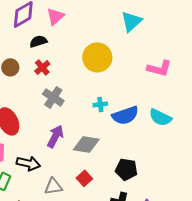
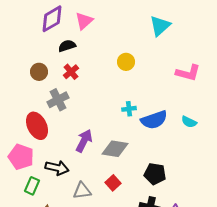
yellow circle: (97, 57) -> (126, 62), size x0.6
gray cross: (53, 97) -> (58, 100), moved, turned 30
cyan semicircle: (160, 117) -> (189, 122), size x0.7

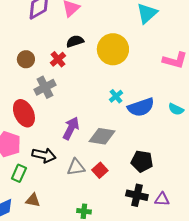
black semicircle: (67, 46) -> (75, 41), moved
yellow circle: (126, 62) -> (113, 49), size x1.8
cyan cross: (129, 109) -> (116, 96), turned -32
gray triangle: (82, 191) -> (76, 167), moved

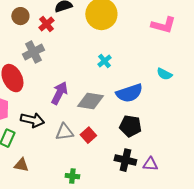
brown circle: (26, 59) -> (20, 16), moved
blue semicircle: (141, 107) -> (129, 93), moved

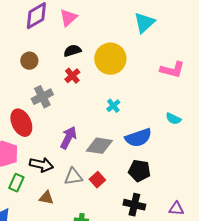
red cross: (46, 24) -> (72, 76), moved
purple triangle: (150, 164) -> (176, 209), moved
brown triangle: (21, 165) -> (46, 198), moved

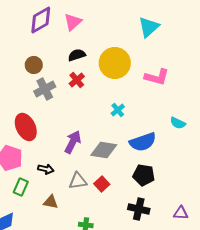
pink L-shape: (172, 70) -> (157, 77), moved
gray cross: (42, 97) -> (45, 89), moved
black arrow: (41, 165) -> (46, 169), size x0.7

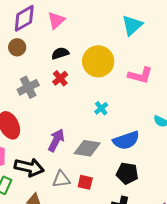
brown circle: (34, 65) -> (17, 47), moved
black arrow: (46, 169) -> (29, 167), size x1.8
red square: (102, 184) -> (85, 182), turned -35

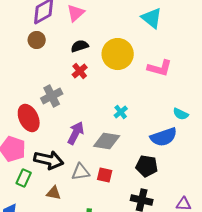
cyan triangle: (132, 25) -> (152, 18), turned -40
gray cross: (28, 87) -> (52, 96), moved
cyan cross: (101, 108) -> (121, 112), moved
blue semicircle: (126, 140) -> (164, 137), moved

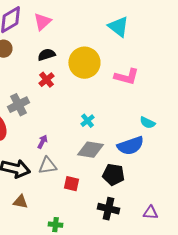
purple arrow: (76, 133) -> (42, 142), size x0.6
gray diamond: (107, 141) -> (90, 150), moved
gray triangle: (81, 172) -> (47, 166), moved

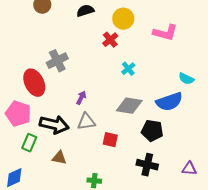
yellow circle: (84, 63) -> (123, 19), size x0.7
red cross: (46, 80) -> (110, 40), moved
cyan cross: (87, 121) -> (128, 69), moved

